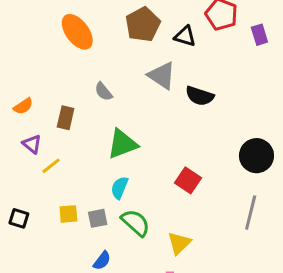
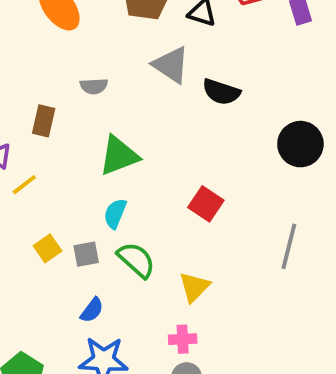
gray semicircle: (103, 92) -> (94, 86), turned -54
black circle: (256, 156) -> (300, 144), moved
yellow square: (68, 214) -> (47, 248), turned -30

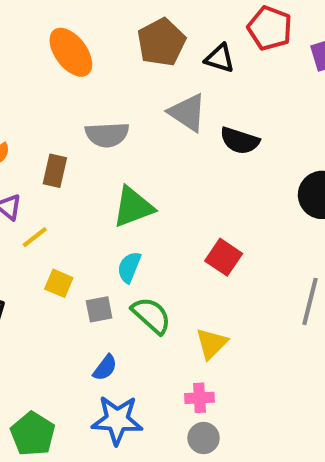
gray semicircle: (94, 86) -> (107, 135), size x1.5
yellow square: (47, 248) -> (59, 283), moved, turned -32

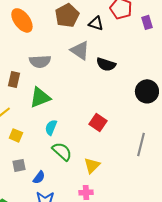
green triangle: (133, 207) -> (40, 97), moved
gray square: (99, 309) -> (19, 165), moved

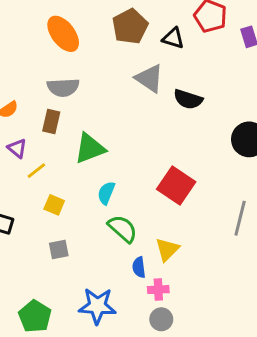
gray semicircle: (40, 61) -> (63, 87), moved
red square: (98, 122) -> (176, 185), size x1.4
blue semicircle: (39, 177) -> (139, 267), moved, turned 136

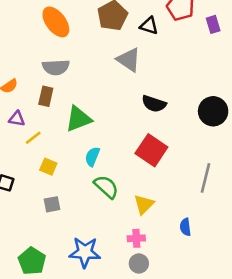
black semicircle: (188, 99) -> (154, 104), moved
purple triangle: (17, 148) -> (17, 119), turned -30
blue semicircle: (139, 267) -> (185, 227), moved

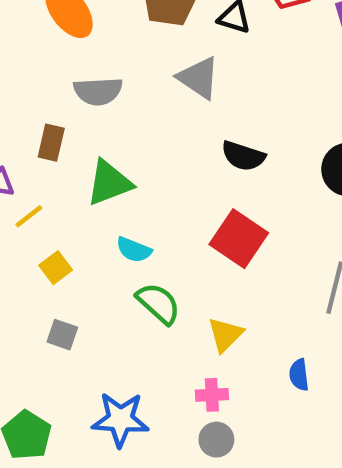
gray semicircle: (56, 67) -> (98, 91), moved
cyan semicircle: (92, 157) -> (134, 250), turned -90
yellow square: (48, 167) -> (56, 268), turned 30
gray square: (52, 204) -> (62, 335), turned 30

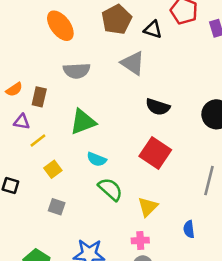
brown rectangle: (51, 143) -> (39, 97), moved

